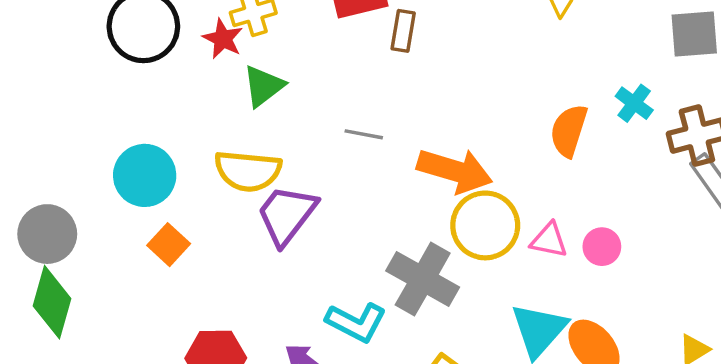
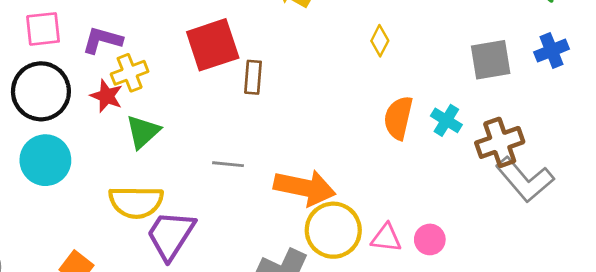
orange semicircle: (569, 131) -> (398, 118), moved
cyan circle: (145, 175) -> (45, 160), moved

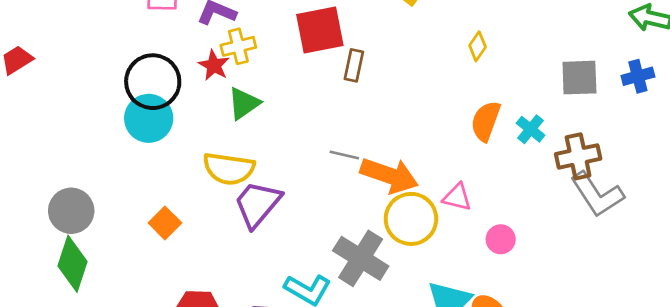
black circle: (41, 91) -> (153, 82), moved
gray line: (228, 164) -> (344, 155), moved
pink triangle: (386, 238) -> (457, 197), moved

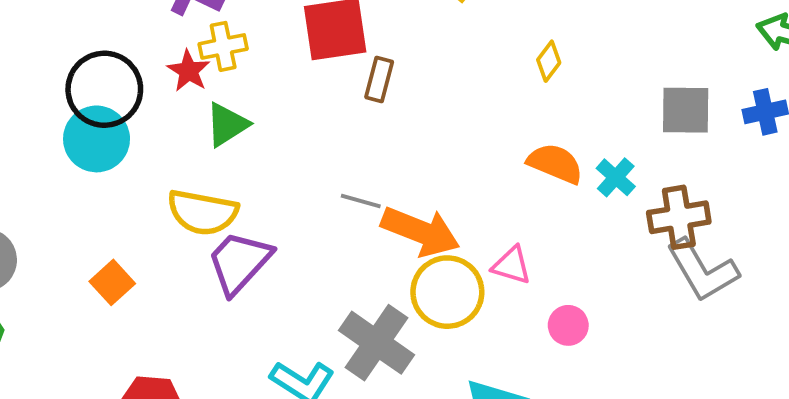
orange semicircle: (486, 121) -> (555, 163), turned 90

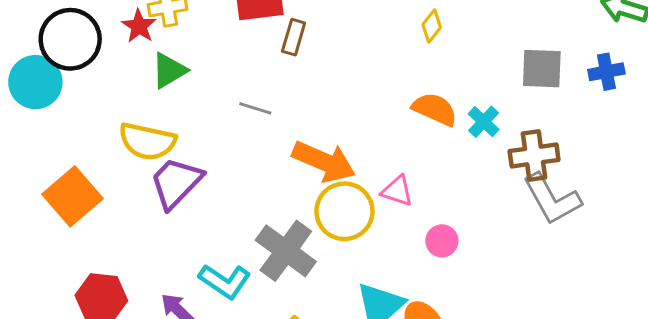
cyan circle: (97, 139) -> (35, 82), moved
gray line: (361, 201) -> (255, 108), moved
orange square: (112, 282) -> (72, 196), size x1.6

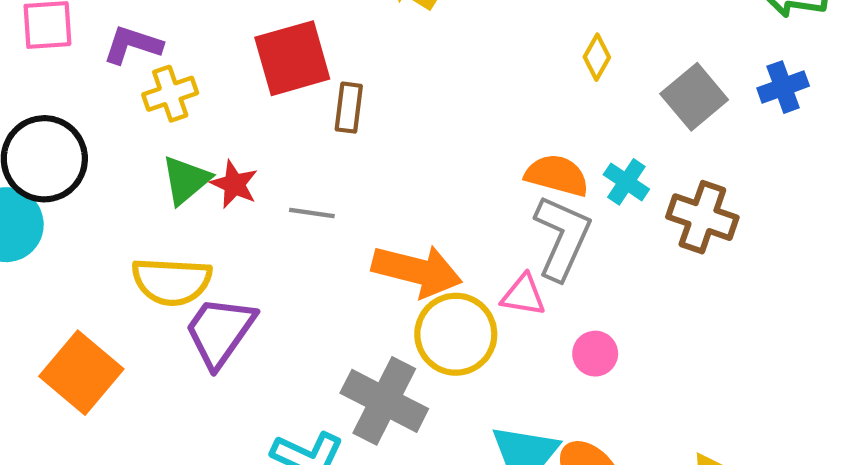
red star: (139, 26) -> (234, 184), moved
yellow diamond: (432, 26) -> (597, 57), moved
gray square: (542, 69) -> (694, 97), turned -33
brown cross: (534, 156) -> (702, 217), turned 36
gray L-shape: (552, 199) -> (562, 237), moved, turned -118

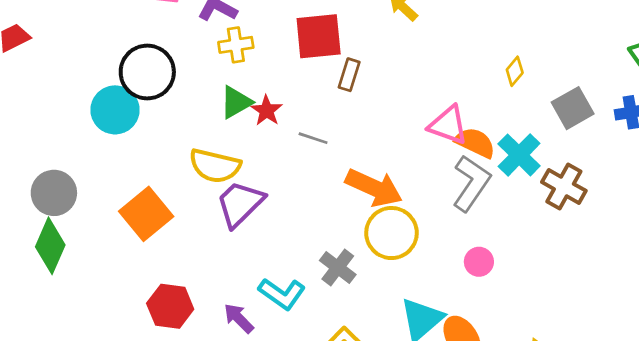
cyan cross: (626, 182) -> (519, 155), size x1.5
pink triangle: (523, 295) -> (448, 125), moved, size x1.4
gray cross: (384, 401) -> (338, 268), size x0.7

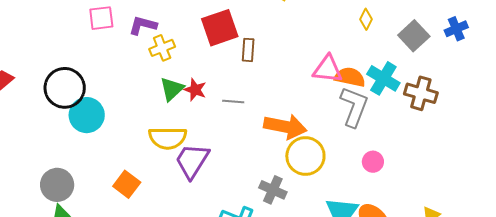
black circle: (147, 72) -> (65, 88), moved
orange square: (146, 214) -> (127, 184), size x0.7

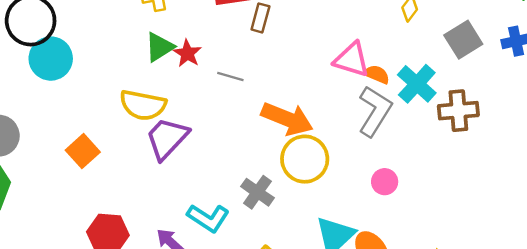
orange semicircle: (350, 77) -> (377, 74), size x0.7
brown cross: (421, 93) -> (458, 111), turned -32

